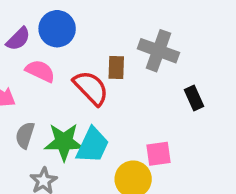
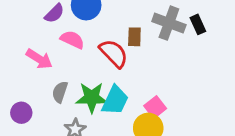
black rectangle: (194, 98) -> (198, 24), moved
pink square: (158, 154) -> (155, 107), moved, turned -30

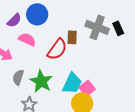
red semicircle: (114, 53) -> (57, 49), turned 80
green star: (92, 98) -> (41, 81), turned 30
cyan trapezoid: (115, 100) -> (72, 83), moved

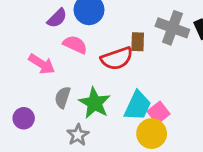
red semicircle: (57, 49) -> (117, 58), turned 35

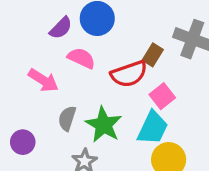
brown rectangle: (138, 42) -> (153, 55), turned 30
pink square: (159, 113) -> (162, 96), moved

